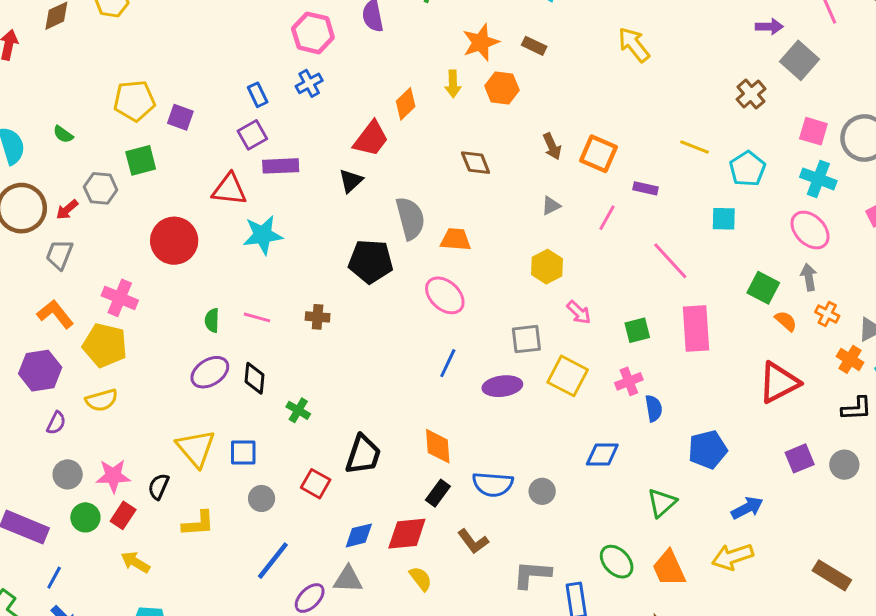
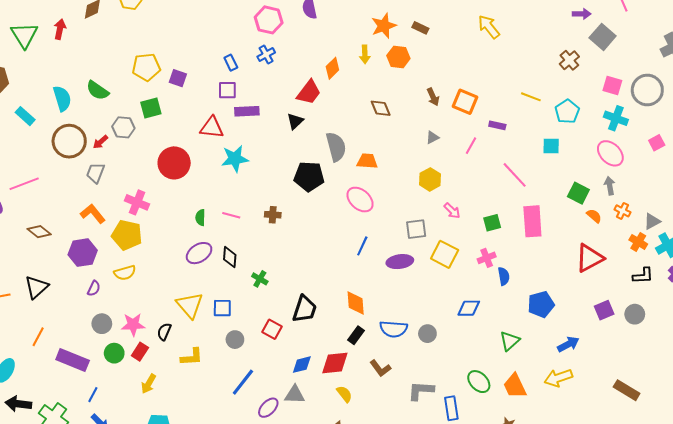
green semicircle: (63, 134) -> (97, 90), size x1.6
purple square: (252, 135) -> (227, 90), turned 30
yellow arrow: (135, 562) -> (149, 384), turned -90

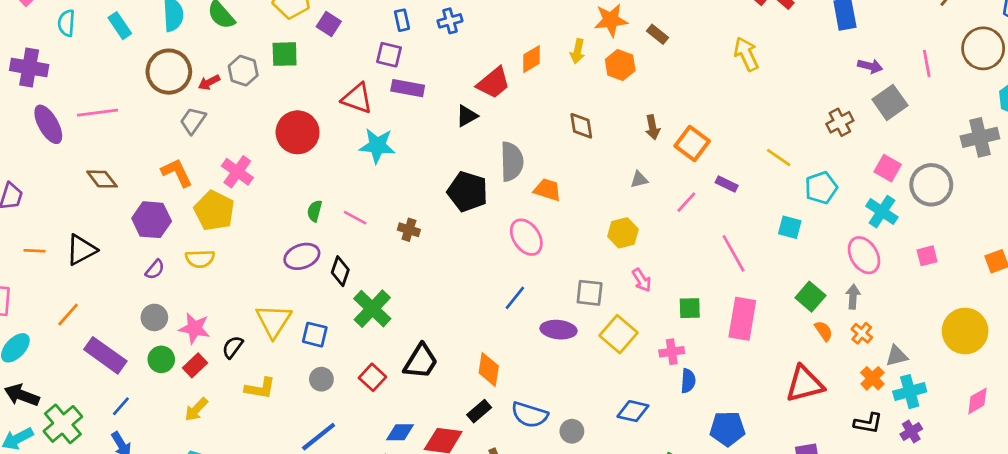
green cross: (260, 279) -> (372, 309), size x1.8

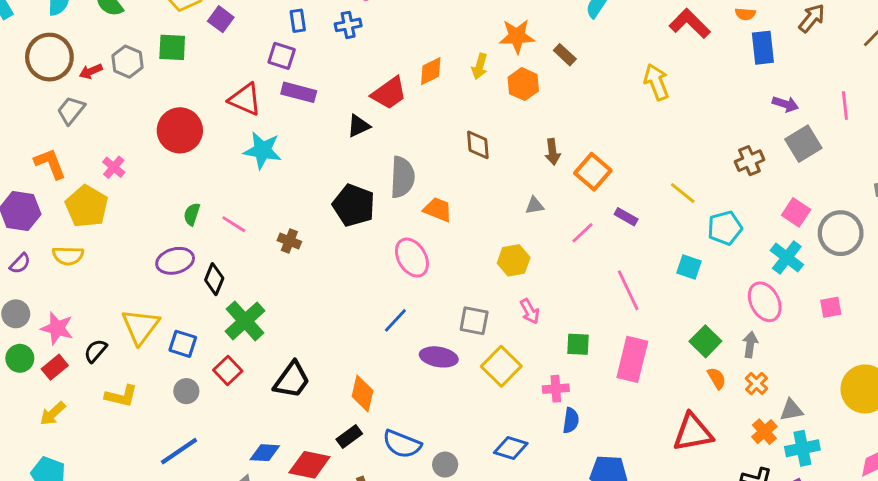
pink cross: (237, 172) -> (114, 167), size x0.7
red square: (372, 377) -> (228, 371), moved

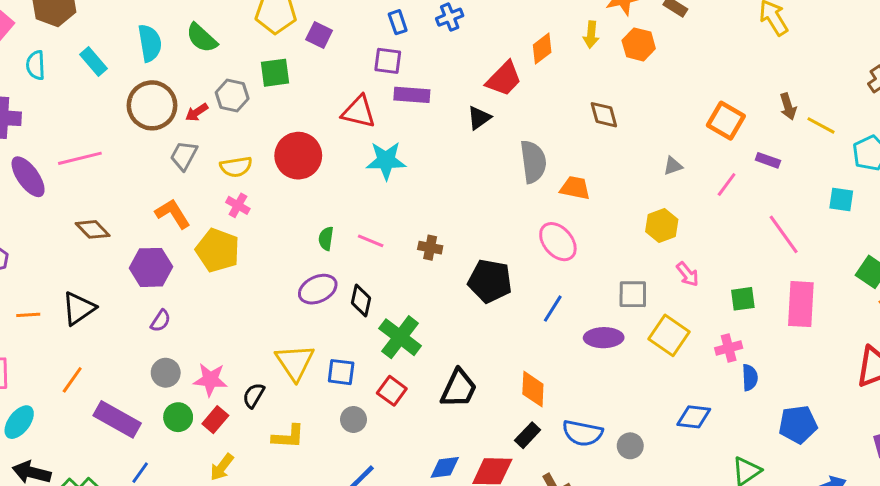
brown arrow: (553, 152) -> (788, 107), moved
black pentagon: (354, 205) -> (490, 281), moved
yellow semicircle: (68, 256) -> (236, 167), moved

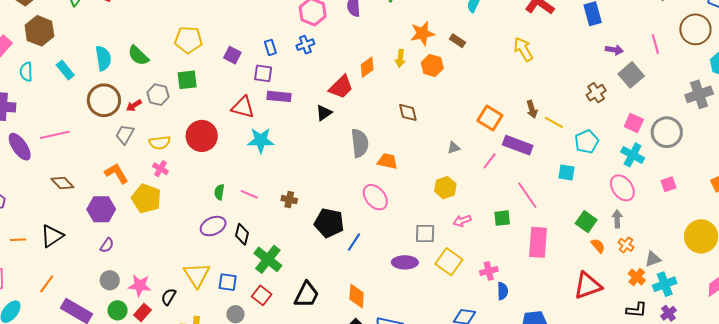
purple square: (319, 35) -> (232, 55), moved
purple rectangle: (768, 160) -> (518, 145), size x1.8
pink arrow: (688, 274) -> (462, 221), turned 108
green square: (743, 299) -> (502, 218), moved
blue line: (553, 309) -> (354, 242), moved

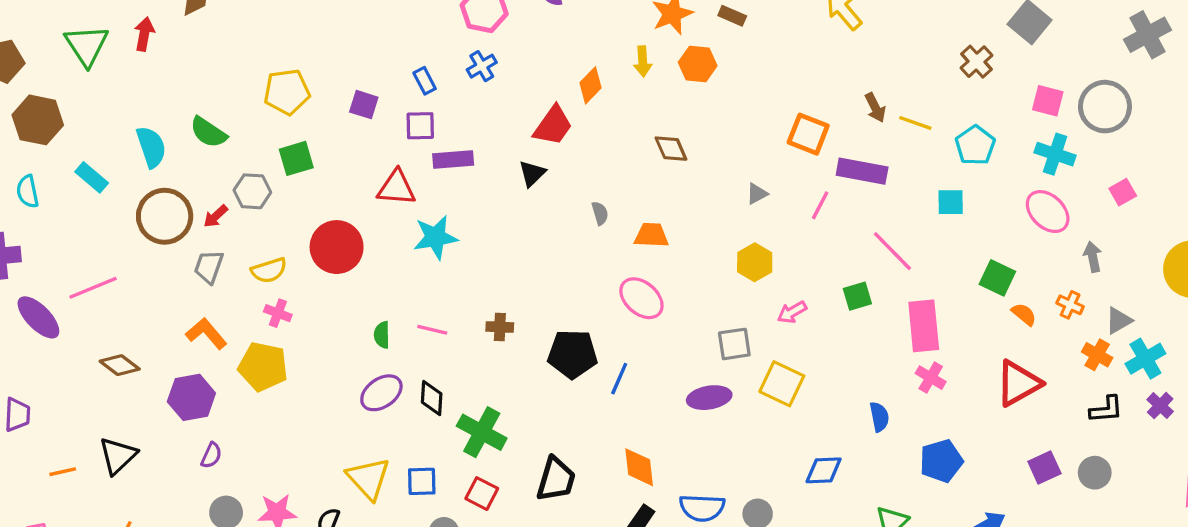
gray semicircle: (360, 143) -> (600, 213), size x0.5
gray arrow: (617, 219) -> (1093, 257), moved
pink cross: (489, 271) -> (931, 378), moved, turned -36

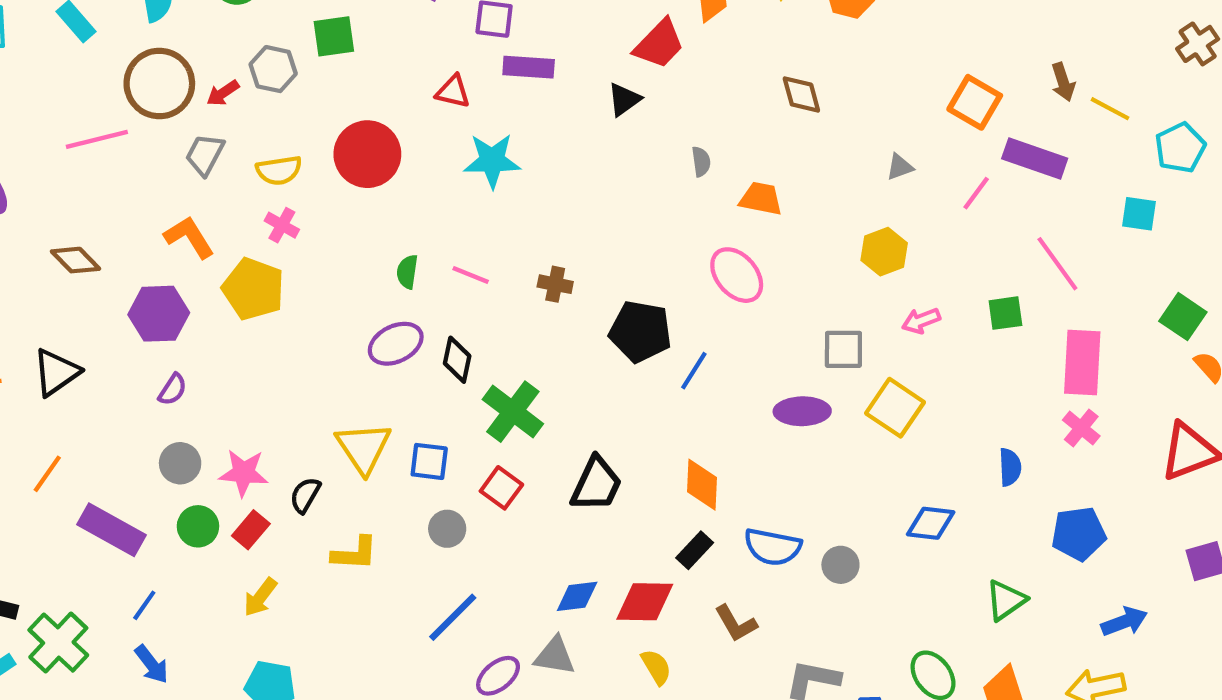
red triangle: (396, 188) -> (453, 92), size x0.7
pink line: (93, 288) -> (97, 139), moved

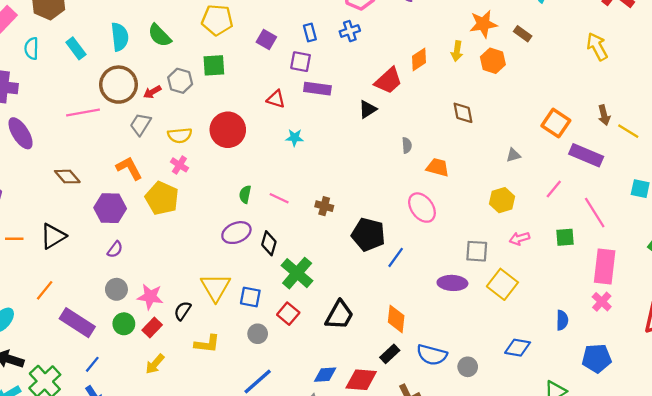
cyan star: (492, 161) -> (295, 138), size x0.6
pink line: (976, 193) -> (554, 189), moved

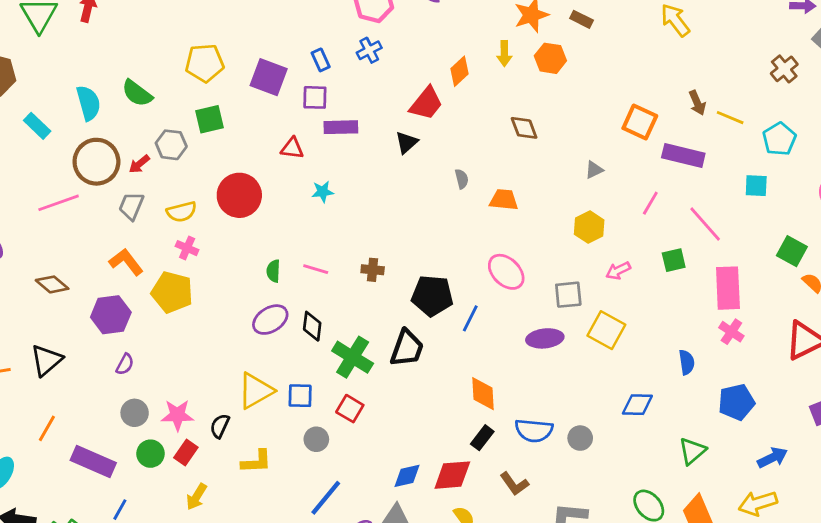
purple square: (266, 39) -> (269, 77), size x1.5
pink ellipse: (422, 208) -> (506, 272), moved
yellow triangle: (216, 287) -> (256, 391), turned 40
black trapezoid: (339, 315) -> (407, 348), moved

